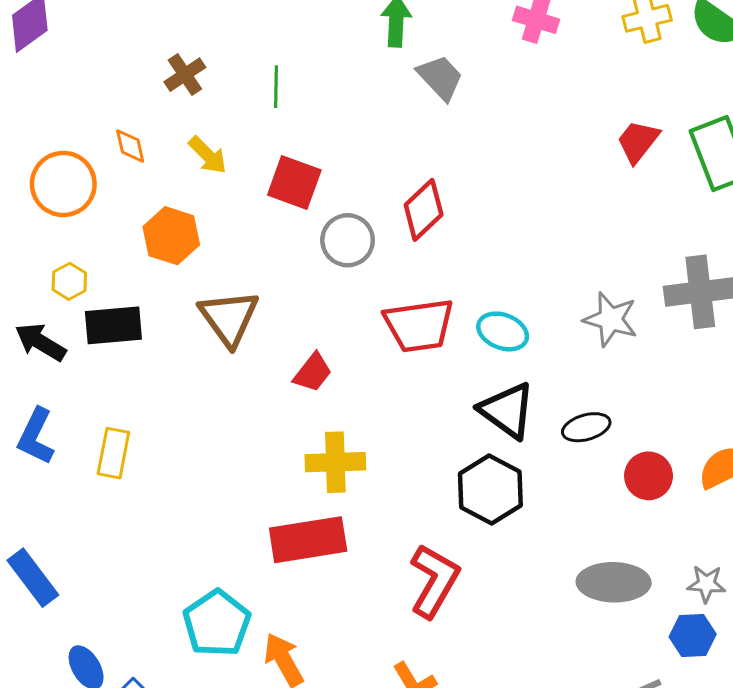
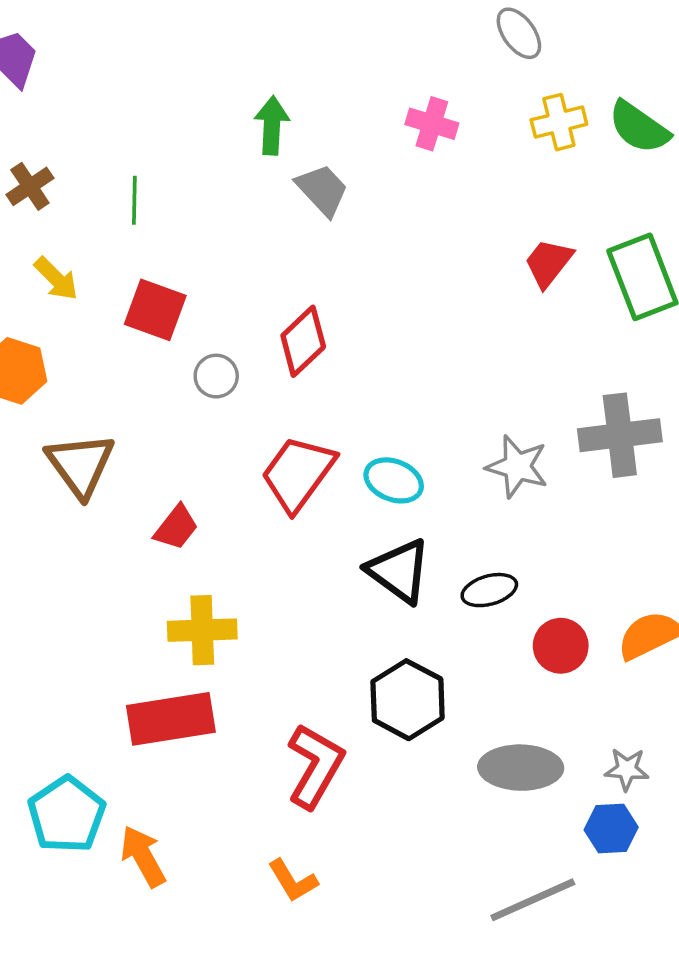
gray circle: (348, 240) -> (216, 376), size x0.7
red trapezoid: (419, 325) -> (298, 474), turned 134
black hexagon: (490, 490) -> (408, 700), moved

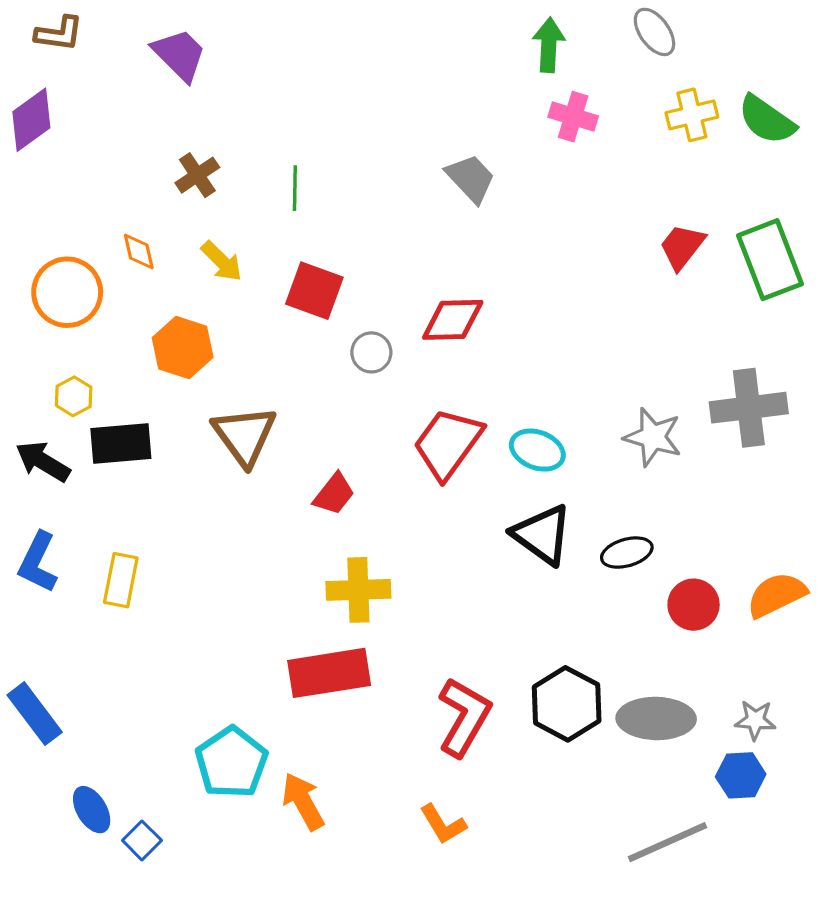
green arrow: (272, 126) -> (549, 45), moved
red diamond: (303, 341) -> (453, 320), turned 42
black hexagon: (408, 700) -> (567, 704), moved

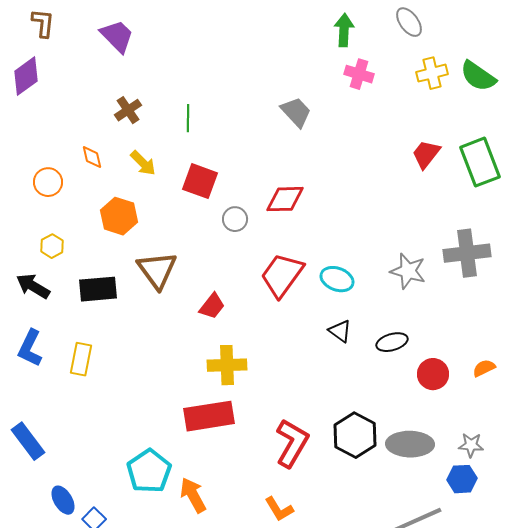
brown L-shape: (59, 34) -> (43, 23), turned -92
orange circle: (67, 292) -> (48, 182), size x0.7
black rectangle: (121, 444) -> (98, 289), moved
black triangle: (542, 535) -> (340, 331), size x0.6
orange semicircle: (776, 595) -> (484, 368), size x0.6

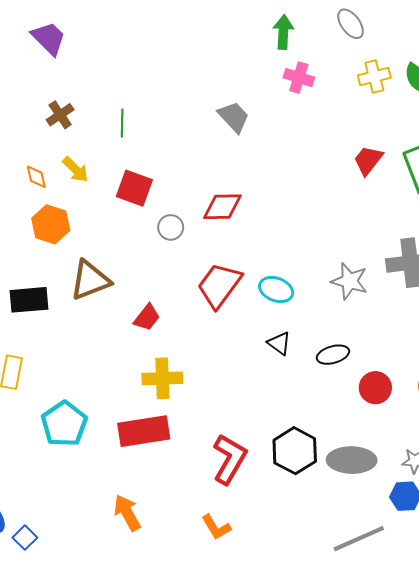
orange diamond: (92, 157) -> (36, 177), moved
brown triangle: (157, 270) -> (90, 280), turned 45
cyan pentagon: (149, 471) -> (64, 424), moved

